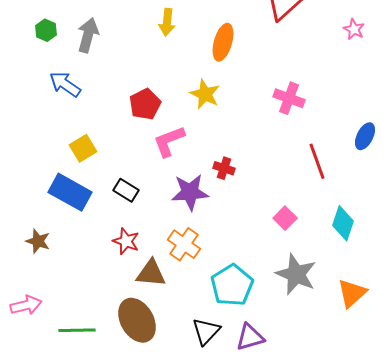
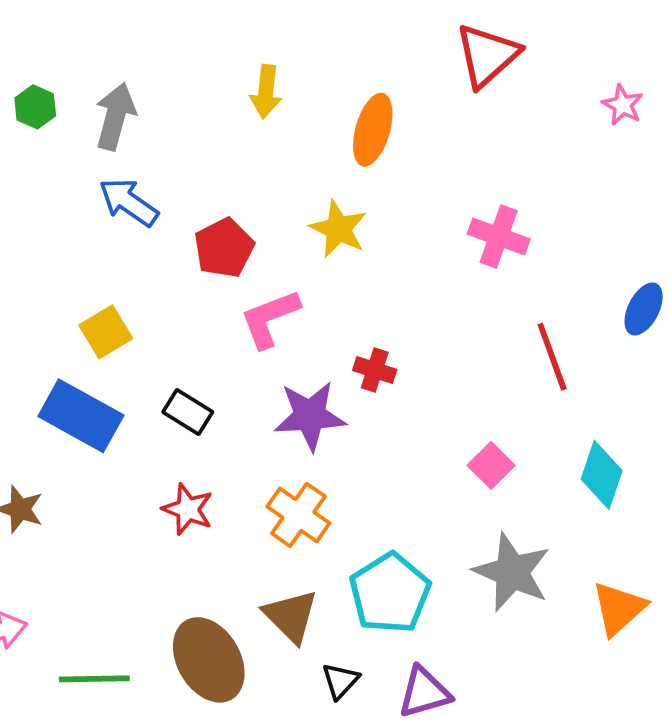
blue arrow: (65, 84) -> (129, 202), moved
brown triangle: (151, 273) -> (291, 616), moved, turned 40
black triangle: (206, 331) -> (340, 681), size x0.7

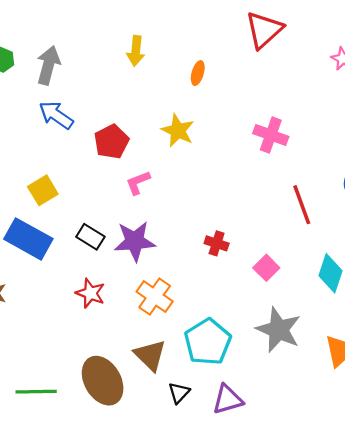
orange ellipse: (373, 130) -> (198, 73), size x0.6
pink L-shape: (270, 319) -> (138, 183), size x0.7
red cross: (375, 370) -> (217, 243), moved
purple star: (310, 416) -> (135, 241), moved

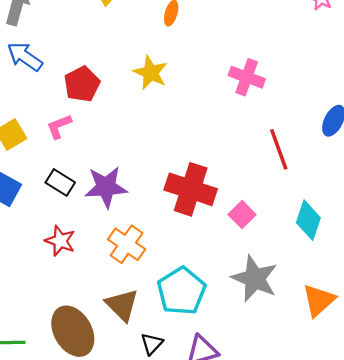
pink L-shape: (138, 183) -> (59, 126), moved
red cross: (217, 243) -> (191, 189), size x2.0

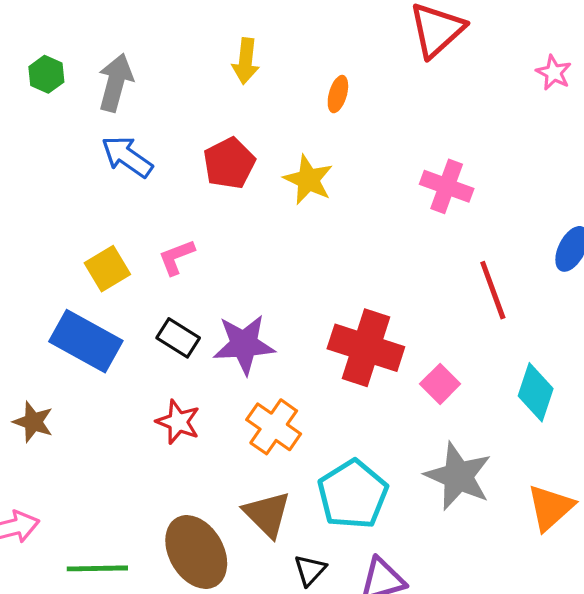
red pentagon: (82, 84) -> (229, 163), moved

